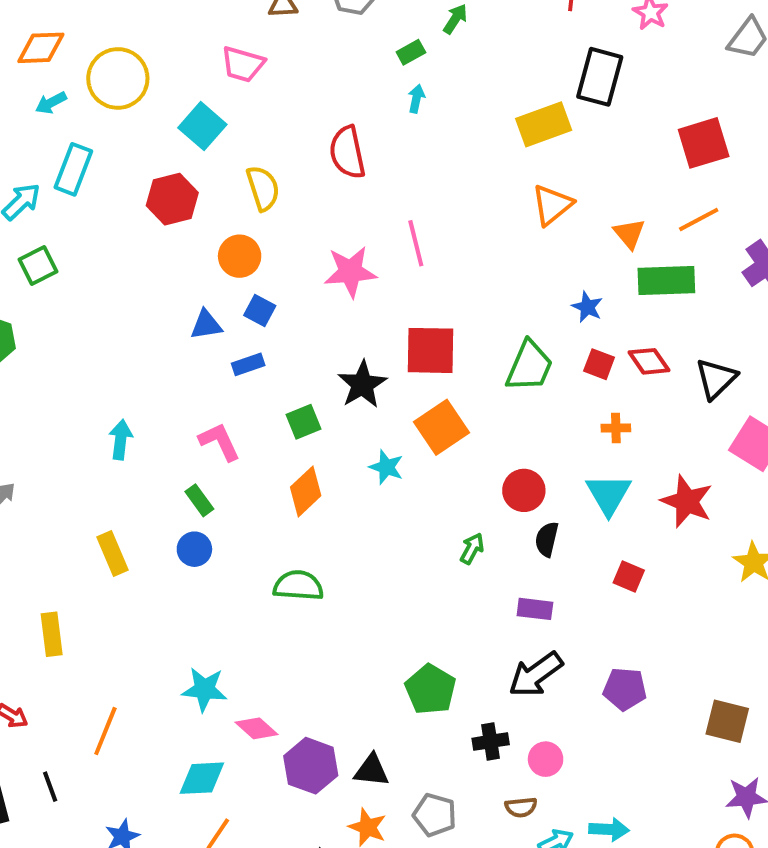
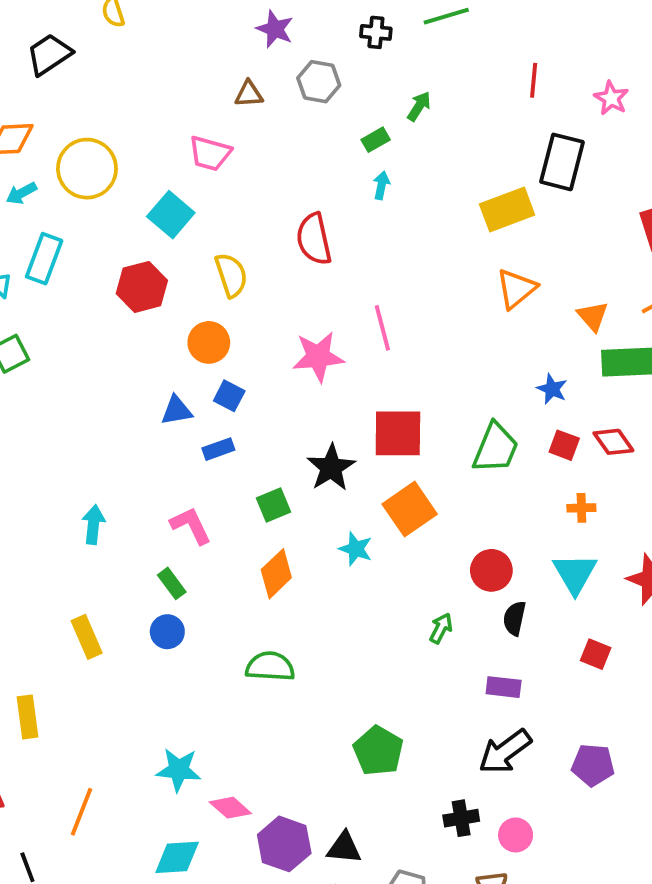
green pentagon: (430, 689) -> (378, 751), moved

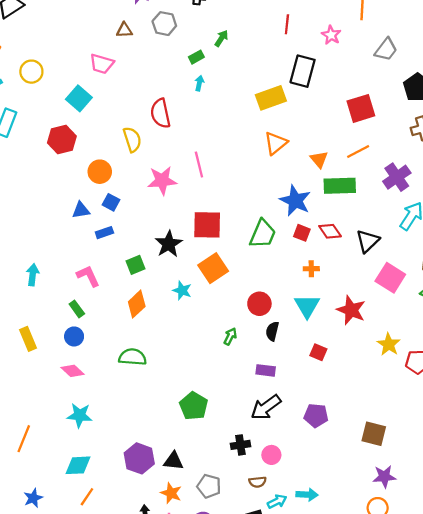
yellow circle: (87, 169) -> (31, 72), size x0.7
yellow semicircle: (231, 275) -> (132, 139), moved
blue star: (552, 389) -> (295, 201), size x1.8
pink diamond: (230, 808) -> (73, 371), moved

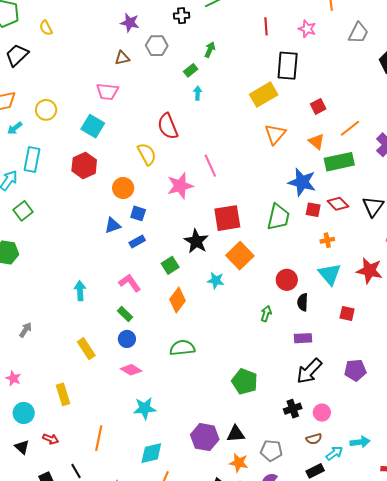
red square: (361, 108) -> (318, 106), moved, size x0.6

